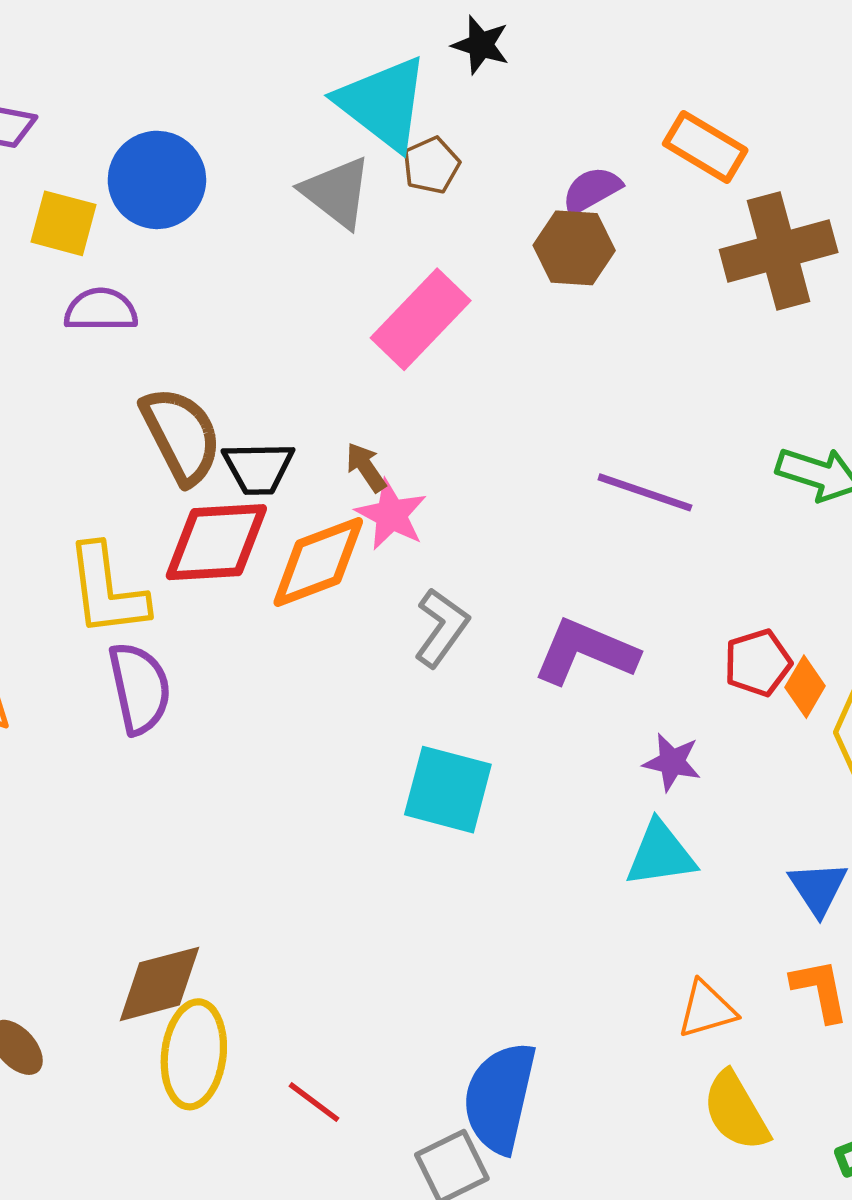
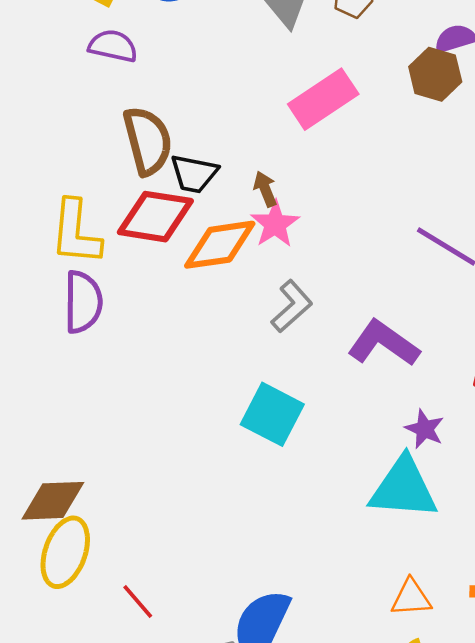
cyan triangle: (661, 854) -> (403, 488), size x1.4

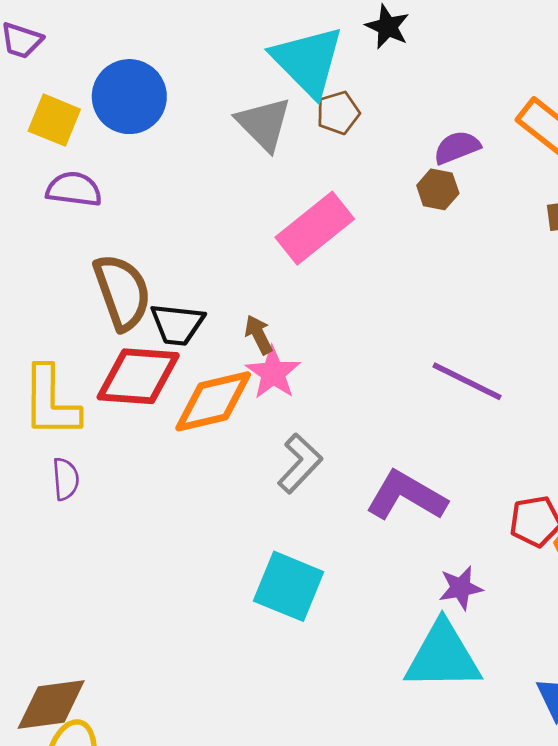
brown hexagon: (435, 74) -> (438, 189), size x0.7
purple semicircle: (83, 302) -> (66, 479), size x0.6
purple star: (425, 429) -> (461, 588), turned -30

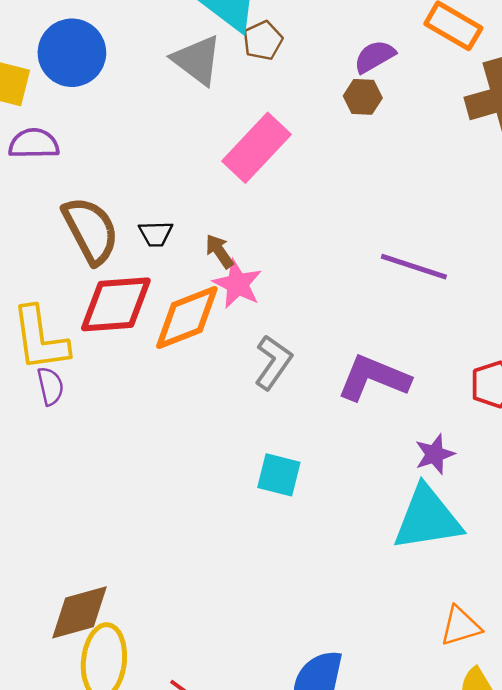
black trapezoid: (177, 324) -> (156, 234), moved, size x0.7
purple semicircle: (66, 479) -> (50, 386), moved
cyan square: (289, 586) -> (279, 475), size x0.7

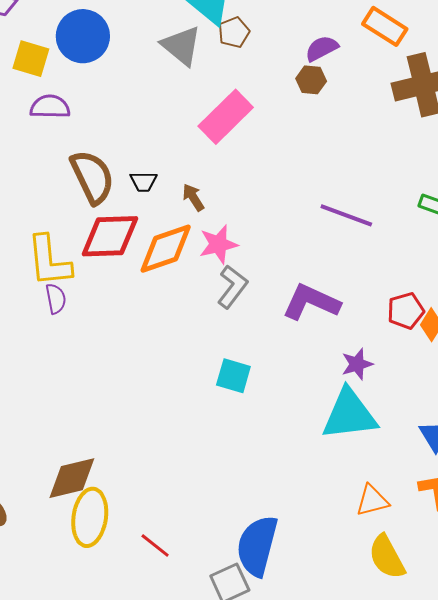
pink star: (237, 284) -> (218, 244), moved, turned 30

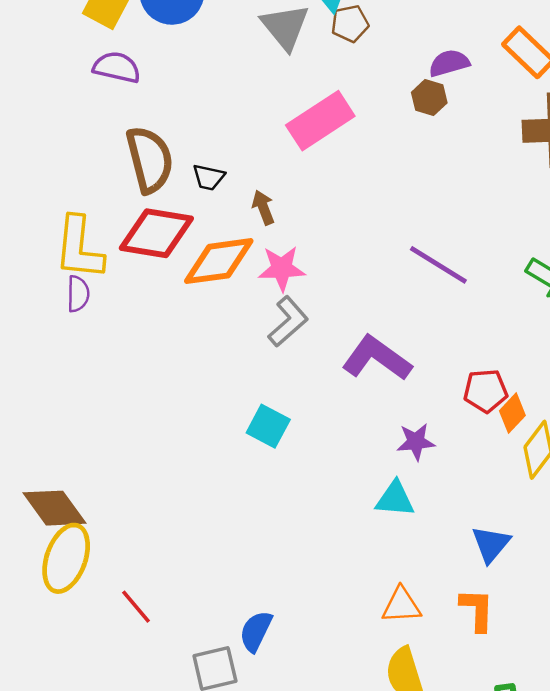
cyan triangle: (349, 414) -> (395, 499), size x0.6
brown diamond: (72, 478) -> (55, 508), turned 56
blue semicircle: (257, 546) -> (256, 631), size x0.6

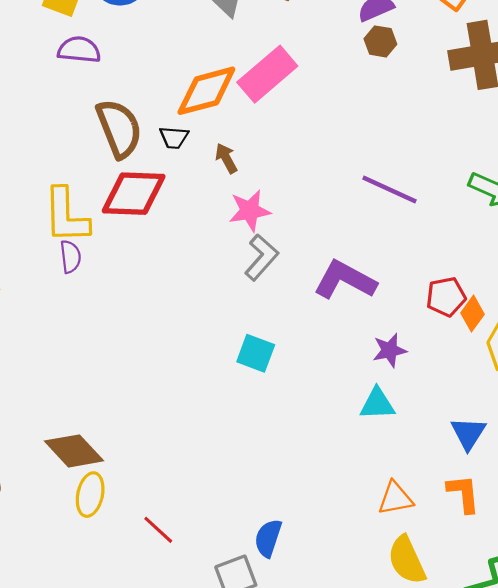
brown hexagon: (429, 98) -> (380, 41), moved
orange diamond: (219, 261) -> (206, 91), moved
yellow ellipse: (66, 558) -> (90, 495), size x0.7

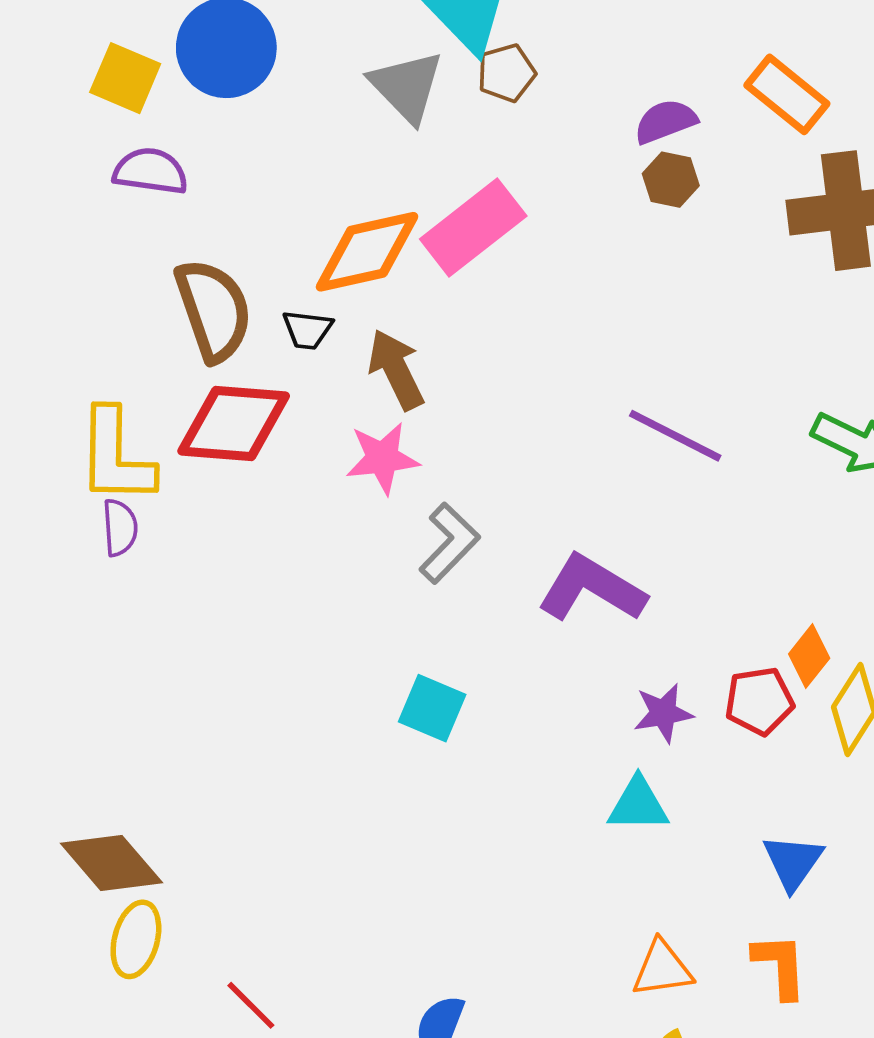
brown arrow: (226, 158) -> (396, 370), size x1.5
pink star: (250, 211) -> (382, 458), moved
red pentagon: (446, 297) -> (759, 701), moved

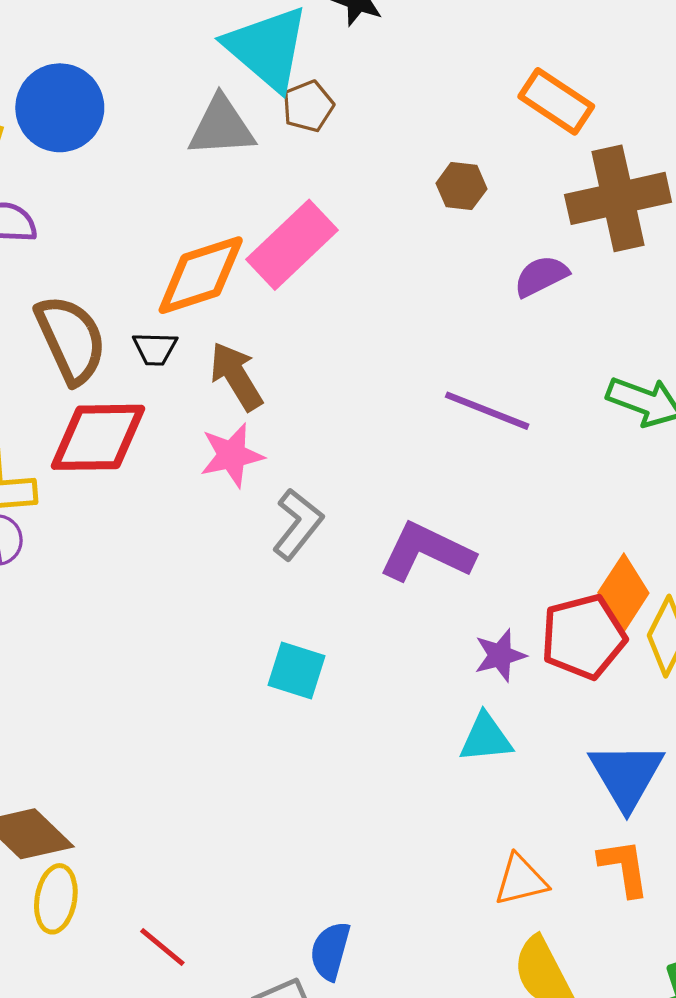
gray triangle: (407, 86) -> (221, 127), turned -44
purple semicircle: (665, 121) -> (541, 276), moved
orange diamond: (809, 656) -> (623, 593), size x1.4
red pentagon: (759, 701) -> (583, 637), size x1.4
blue triangle: (793, 862) -> (627, 775), size x1.4

